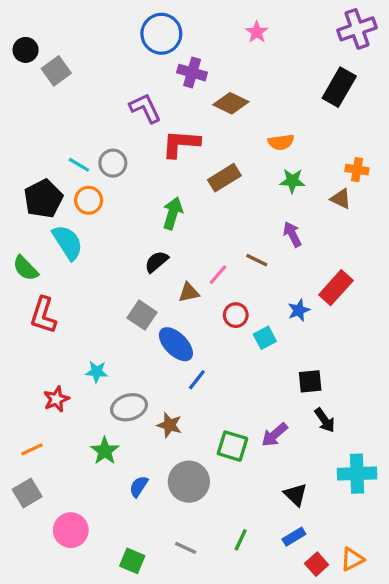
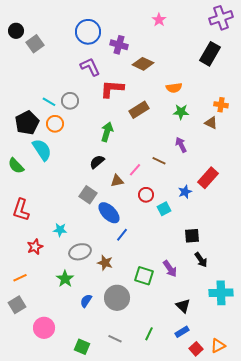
blue circle: (161, 34) -> (88, 32), moved
red L-shape: (43, 315) -> (21, 210), moved
purple arrow: (275, 435) -> (170, 269), turned -84

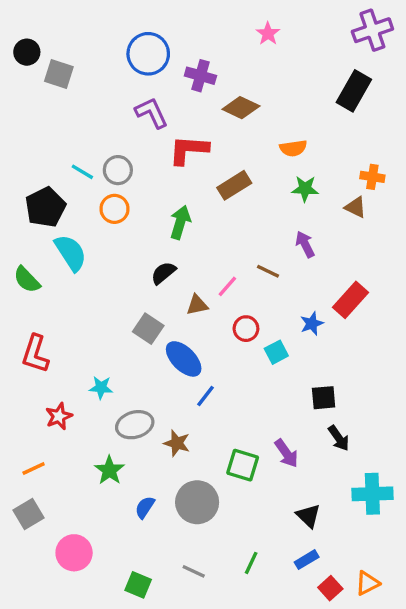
gray square: (35, 44) -> (59, 74), turned -36
orange circle: (55, 124) -> (114, 209), moved

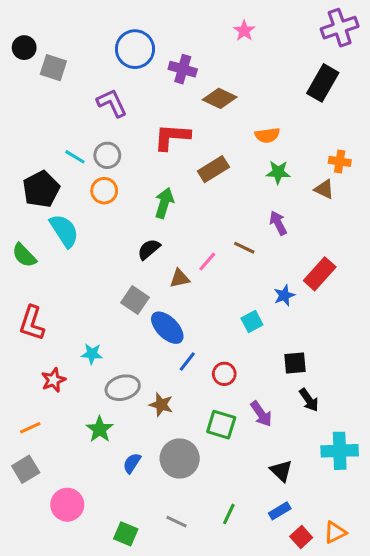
purple L-shape: (152, 113) -> (112, 103), moved
red circle: (246, 329) -> (224, 374), moved

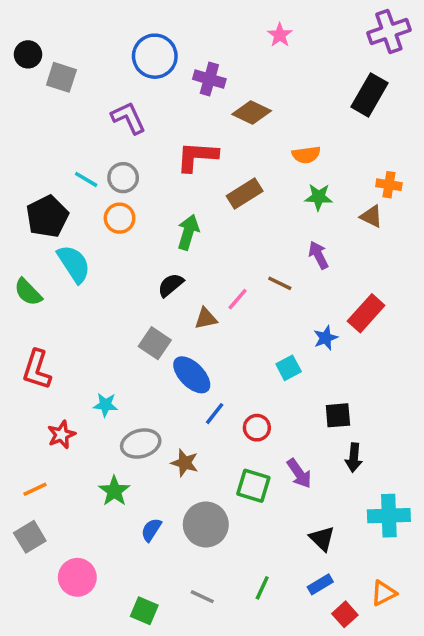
black arrow: (309, 400) -> (354, 458), turned 40
orange triangle: (335, 532) -> (384, 593), moved

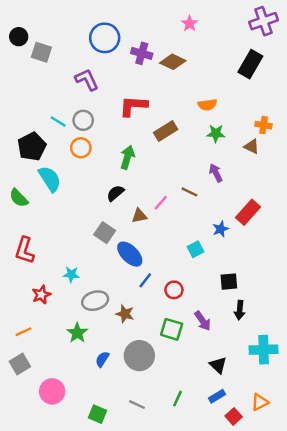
brown diamond: (252, 112) -> (173, 62), moved

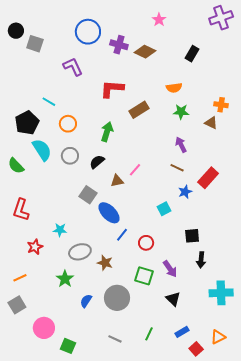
black rectangle: (250, 64) -> (192, 54), moved, size x0.7
gray circle: (83, 120) -> (70, 156), moved
brown line: (189, 192) -> (177, 168), moved
black triangle: (218, 365) -> (173, 299), moved
green square: (98, 414) -> (68, 346), moved

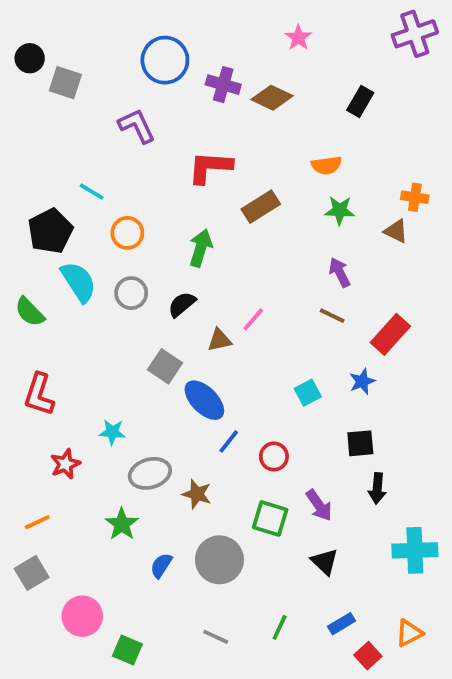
blue star: (185, 192) -> (362, 381), moved

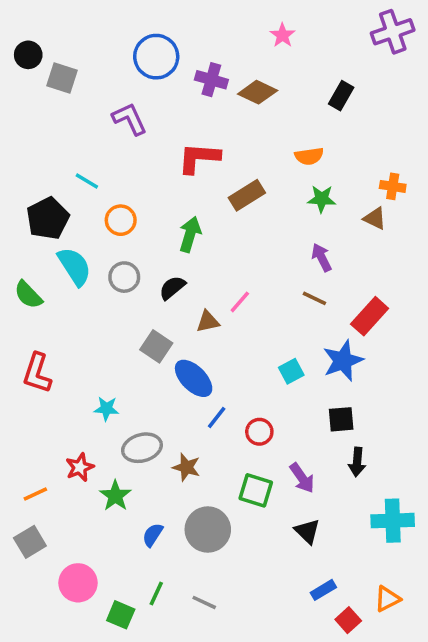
blue star: (362, 381) -> (343, 361), size x1.6
red star: (65, 464) -> (80, 467), moved
green line: (280, 627) -> (156, 594), moved

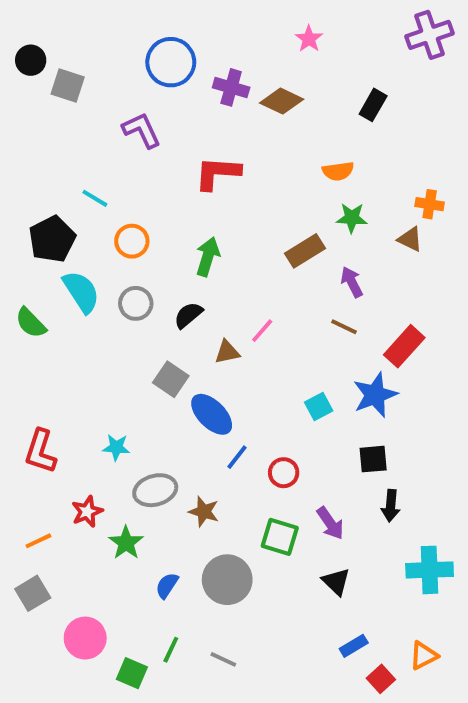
brown rectangle: (247, 195) -> (305, 251), moved
red L-shape: (37, 373) -> (40, 451), moved

